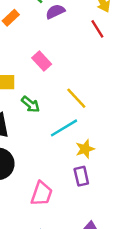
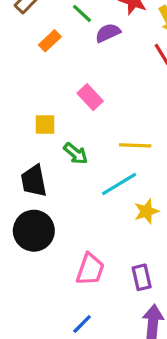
yellow line: (76, 98) -> (135, 145), turned -45
purple rectangle: (81, 176) -> (142, 277), moved

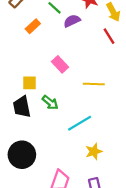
yellow line: (135, 145) -> (94, 84), moved
black trapezoid: (34, 181) -> (22, 107), moved
yellow star: (146, 211) -> (94, 151), moved

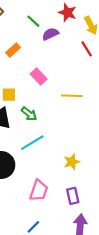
orange rectangle: (33, 26) -> (13, 50), moved
cyan line: (80, 123) -> (32, 143), moved

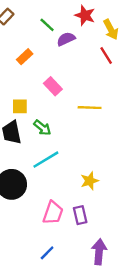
purple rectangle: (73, 196) -> (80, 215), moved

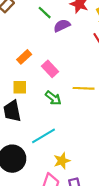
orange rectangle: (25, 57) -> (24, 57), moved
green arrow: (42, 128) -> (53, 98), moved
yellow star: (90, 181) -> (62, 161), moved

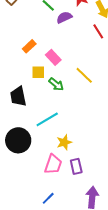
yellow square: (20, 87) -> (38, 72), moved
yellow line: (84, 88) -> (84, 75), turned 42

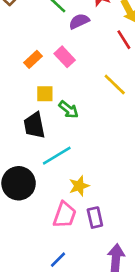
pink rectangle: (53, 57) -> (65, 57), moved
yellow line: (84, 75) -> (115, 84), moved
black trapezoid: (18, 96) -> (34, 125), moved

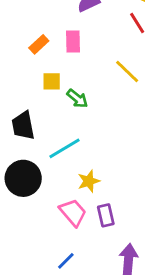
pink rectangle: (65, 57) -> (73, 42), turned 42
black trapezoid: (34, 125) -> (23, 126), moved
pink trapezoid: (65, 215) -> (73, 212), turned -60

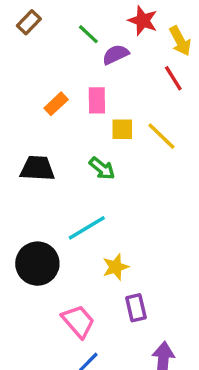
yellow square: (52, 81) -> (122, 129), moved
black trapezoid: (23, 126) -> (37, 168), moved, turned 104
pink trapezoid: (73, 212) -> (78, 321), moved

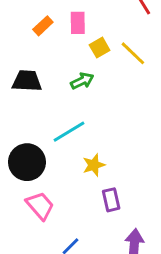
yellow square: (122, 129) -> (100, 48), turned -30
green arrow: (102, 168) -> (82, 81), turned -65
pink trapezoid: (78, 321) -> (40, 206), moved

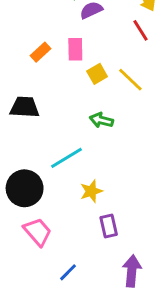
green arrow: (82, 81) -> (101, 120), moved, turned -140

